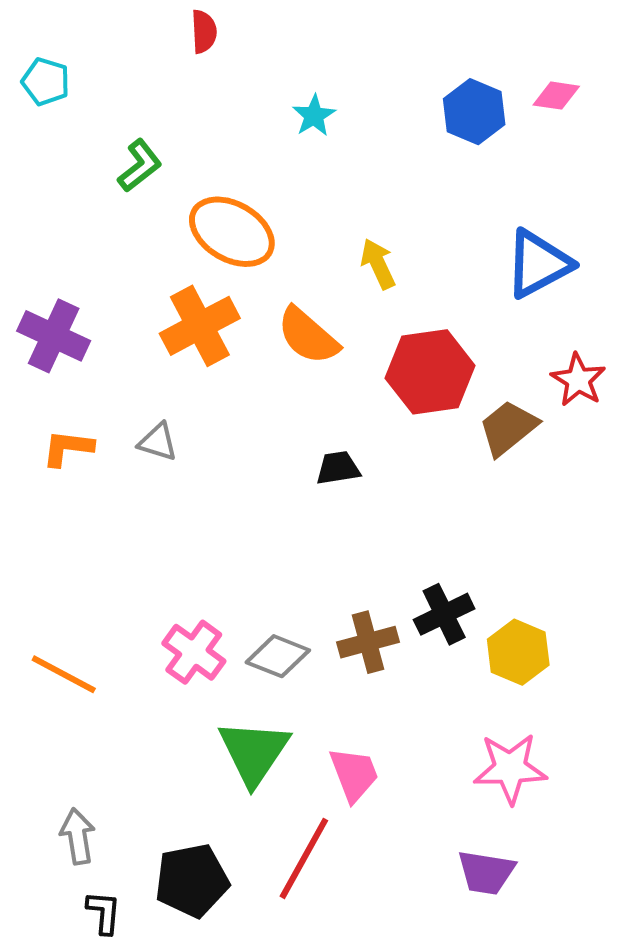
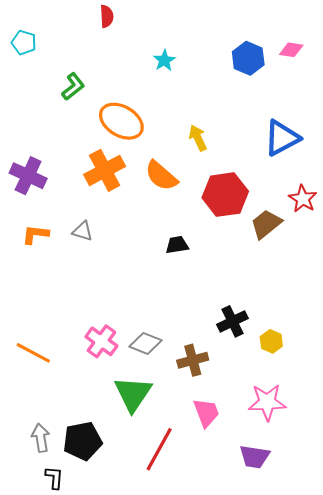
brown cross: (368, 642) -> (193, 360), moved
yellow hexagon: (518, 652) -> (271, 341), size x0.7
pink trapezoid: (354, 774) -> (206, 413), moved
black pentagon: (192, 880) -> (83, 441), moved

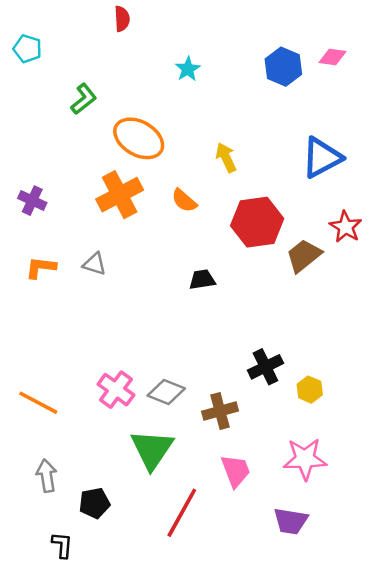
purple cross: (28, 176) -> (32, 201), size x0.7
orange semicircle: (161, 176) -> (184, 201), size x0.7
gray arrow: (41, 438) -> (47, 476), moved
black pentagon: (83, 441) -> (94, 503), size x0.7

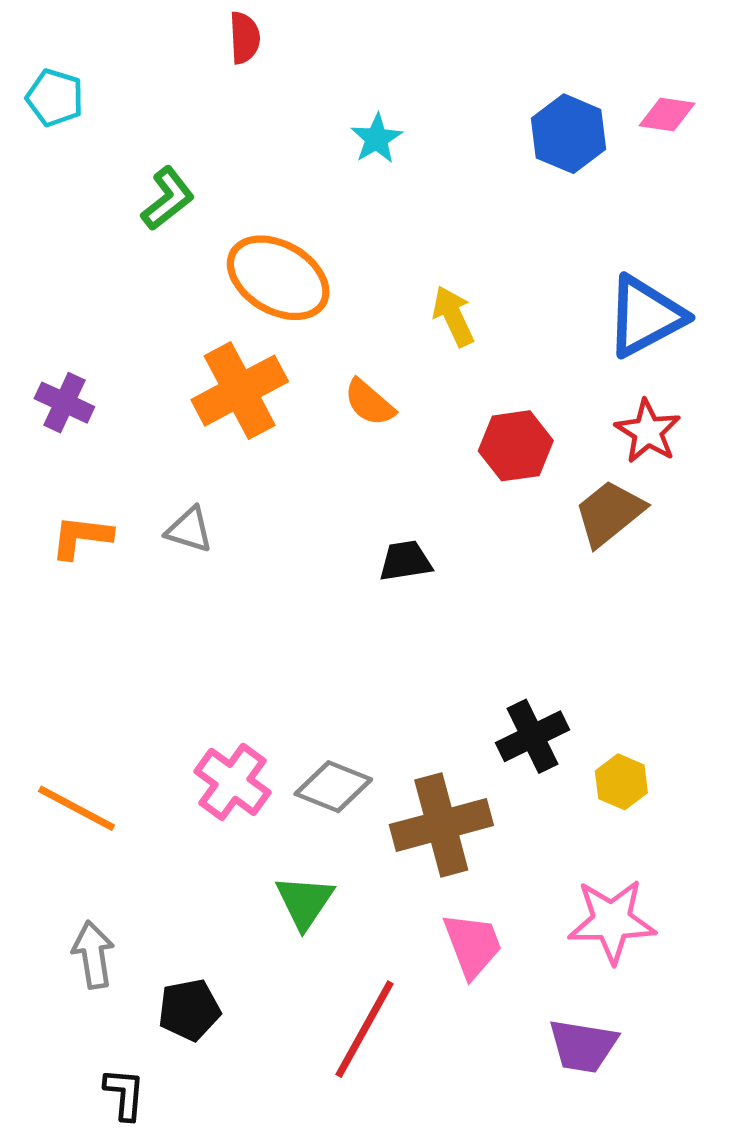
red hexagon: (257, 222) -> (516, 446), size x0.7
red star: (346, 227) -> (648, 431), moved
brown cross: (220, 411) -> (441, 825), size x1.4
green triangle: (152, 449) -> (305, 902), size x0.7

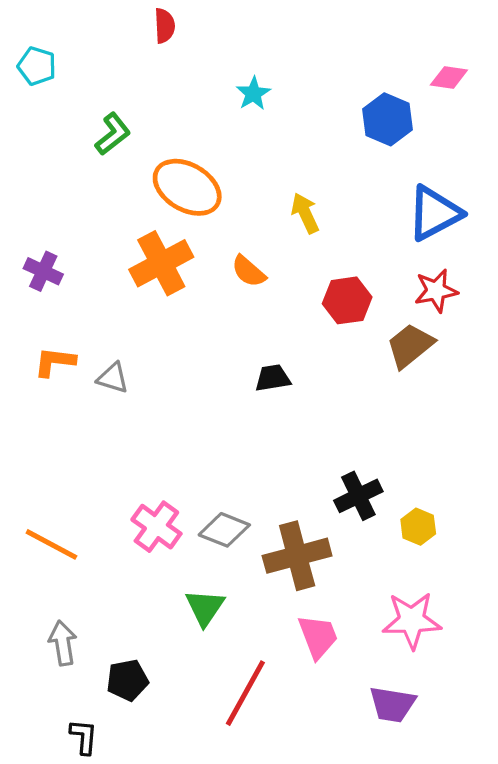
blue hexagon: (569, 134) -> (388, 119), moved
red star: (648, 431) -> (436, 291), turned 30
gray triangle: (189, 530) -> (113, 378), moved

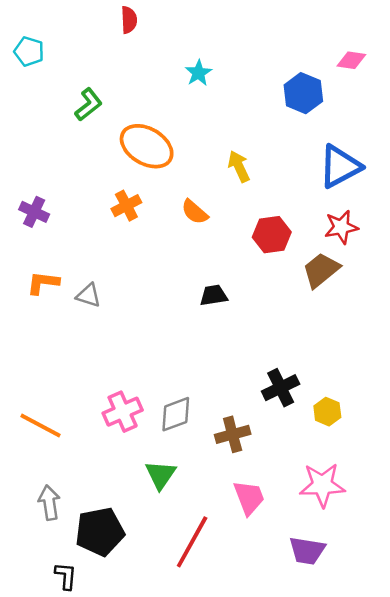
orange cross: (161, 263) -> (126, 206), size x0.6
pink cross: (156, 527) -> (123, 412), turned 30
gray diamond: (224, 530) -> (176, 414), turned -42
brown cross: (297, 556) -> (233, 434), size x0.7
black pentagon: (127, 680) -> (100, 532), size x1.5

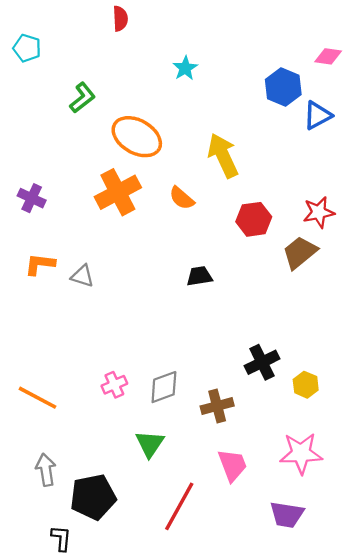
yellow arrow: (239, 166) -> (223, 156), size x1.5
blue triangle: (340, 166) -> (318, 115), moved, size x0.7
orange cross: (126, 206) -> (118, 192), size x1.6
pink cross: (123, 412) -> (114, 385), size x0.7

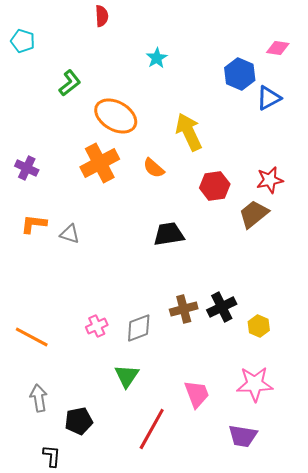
black trapezoid: (199, 276) -> (169, 234), size x1.4
brown cross: (217, 406) -> (184, 309), moved
black pentagon: (93, 497) -> (79, 421), size x0.7

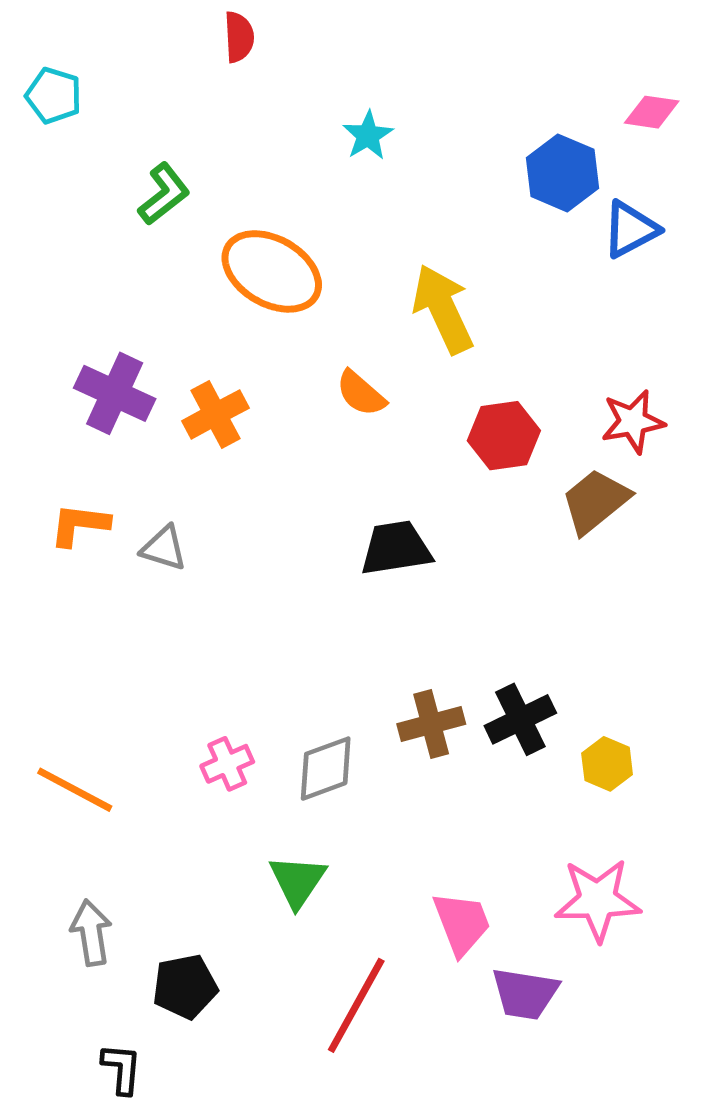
orange cross: (100, 163) -> (215, 414), moved, size x0.7
purple cross: (27, 168) -> (115, 393), moved, size x1.4
purple trapezoid: (243, 436) -> (525, 994), moved

